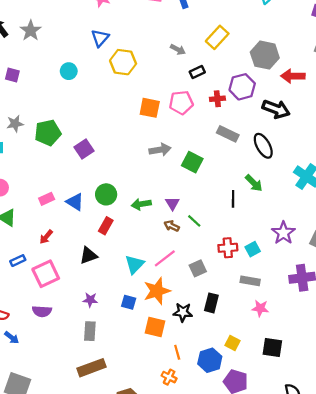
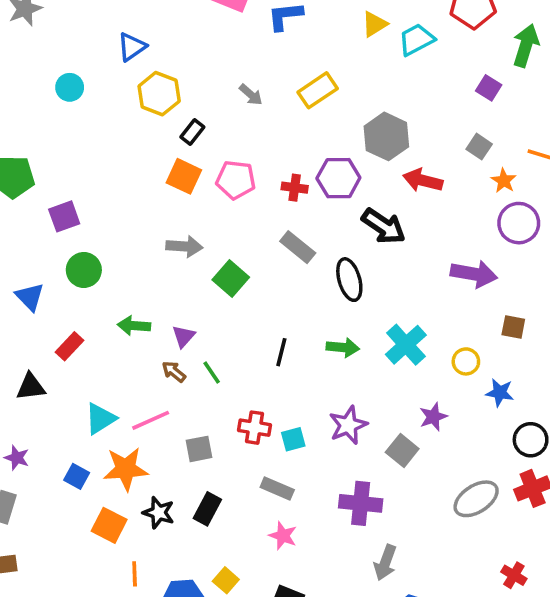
black rectangle: (197, 72) -> (192, 132), moved, turned -40
green arrow: (254, 183) -> (343, 347), moved, turned -54
green circle: (106, 194) -> (84, 270), moved

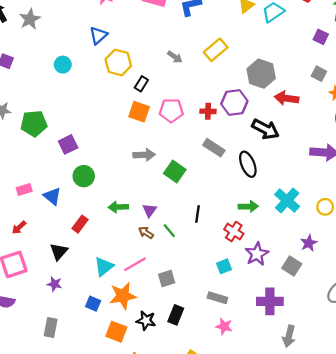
black line: (281, 352) -> (198, 214), moved
black triangle: (31, 387) -> (59, 252), turned -36
red cross: (254, 428) -> (234, 232), moved, turned 30
purple star: (17, 458) -> (55, 284), moved

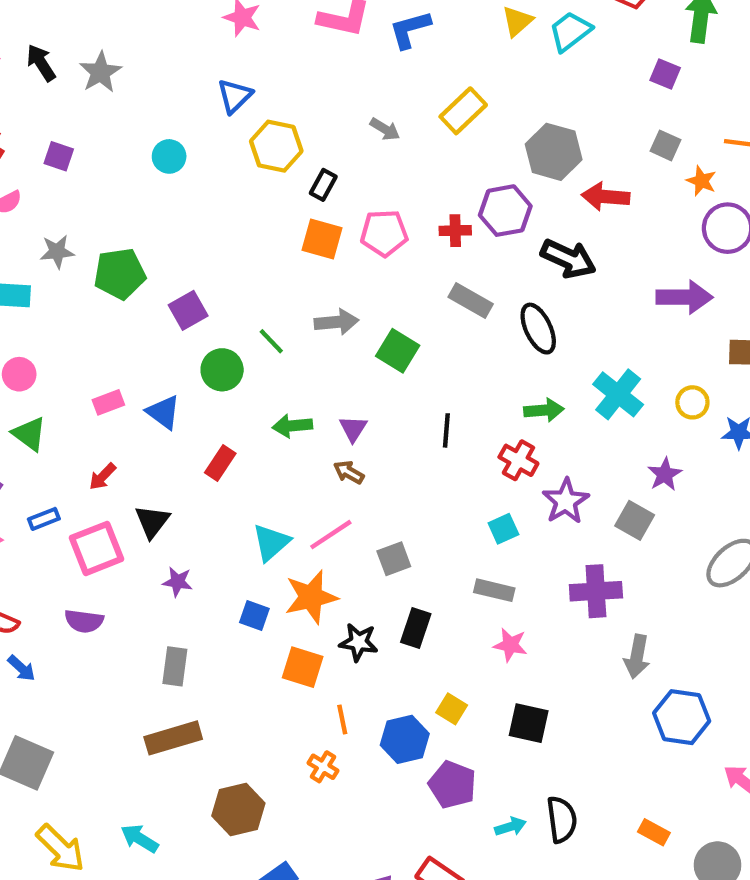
green line: (169, 231) -> (271, 341), moved
black triangle: (59, 252) -> (152, 521), moved

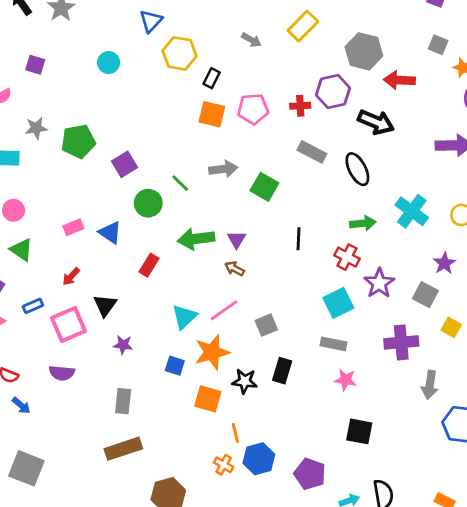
green arrow: (292, 426) -> (196, 239), size x1.4
cyan square: (503, 529) -> (338, 303), size x1.5
yellow square: (452, 709) -> (451, 327), moved
blue hexagon: (405, 739) -> (259, 459), moved

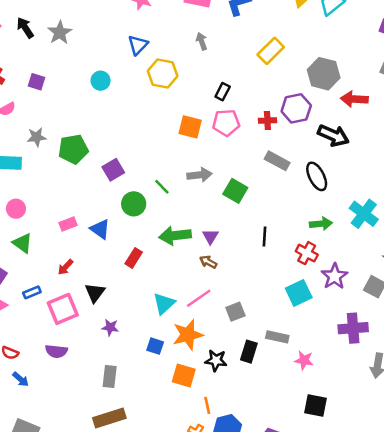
gray arrow: (251, 40) -> (202, 41), moved, turned -140
black rectangle: (212, 78) -> (223, 92), moved
gray rectangle: (334, 344) -> (277, 337), moved

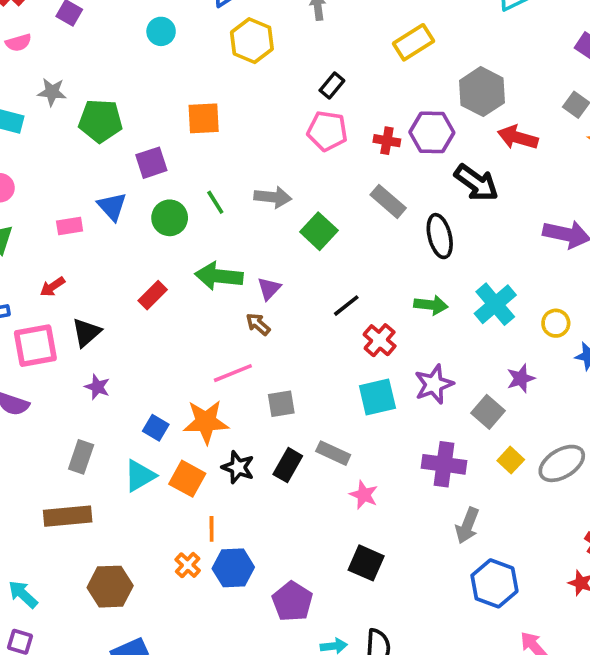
orange square: (190, 127) -> (204, 118), moved, turned -30
blue triangle: (100, 229) -> (112, 206), moved
black line: (264, 237) -> (346, 306), turned 36
red cross: (307, 253) -> (380, 340), moved
cyan triangle: (164, 304) -> (140, 476), moved

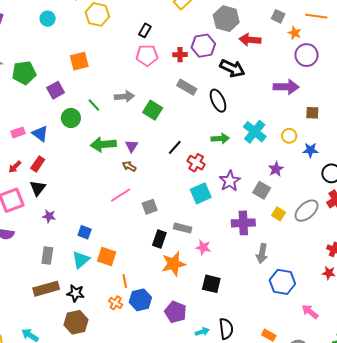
blue triangle: (112, 206) -> (40, 134), moved
red rectangle: (153, 295) -> (38, 164), moved
orange star: (206, 422) -> (174, 264), moved
black star: (238, 467) -> (76, 293), moved

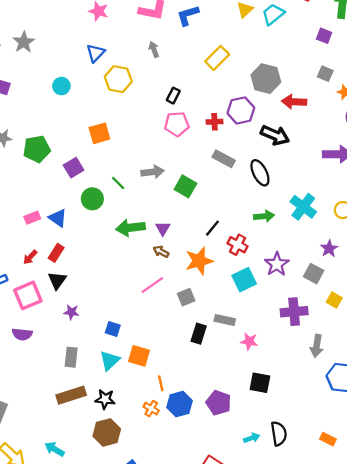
orange star: (174, 264) -> (199, 261), moved
purple pentagon: (176, 312) -> (219, 403), moved

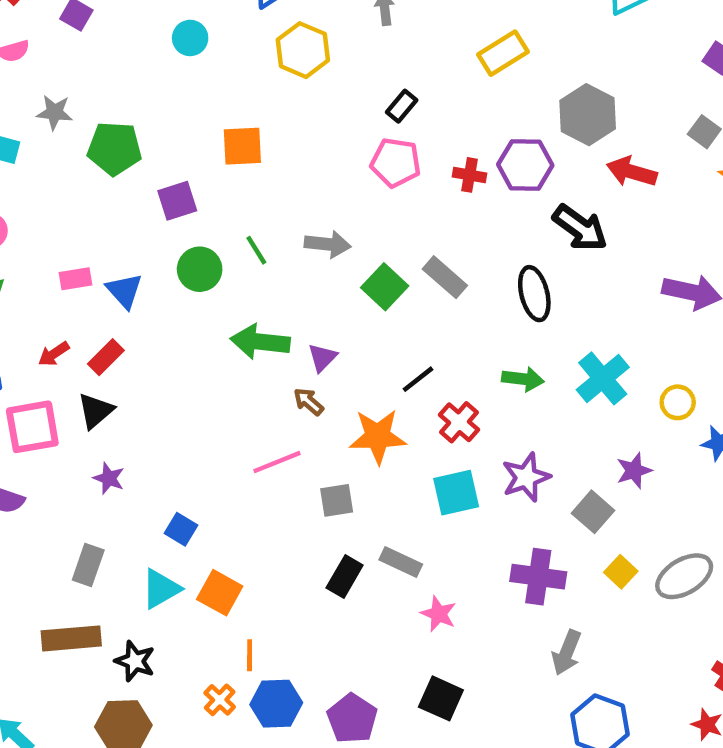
gray rectangle: (224, 159) -> (445, 277), moved

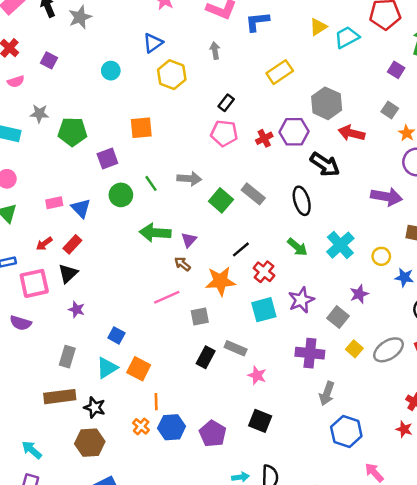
red cross: (469, 175) -> (264, 138), turned -35
green arrow: (523, 379) -> (297, 247), turned 35

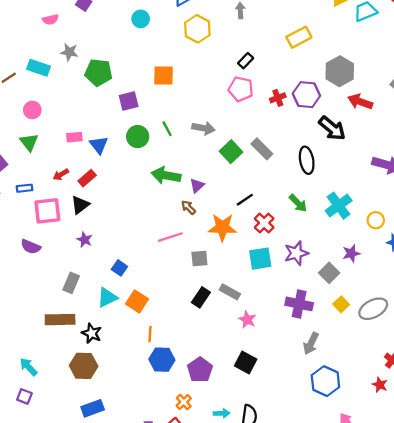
orange cross: (141, 426) -> (184, 402), moved

